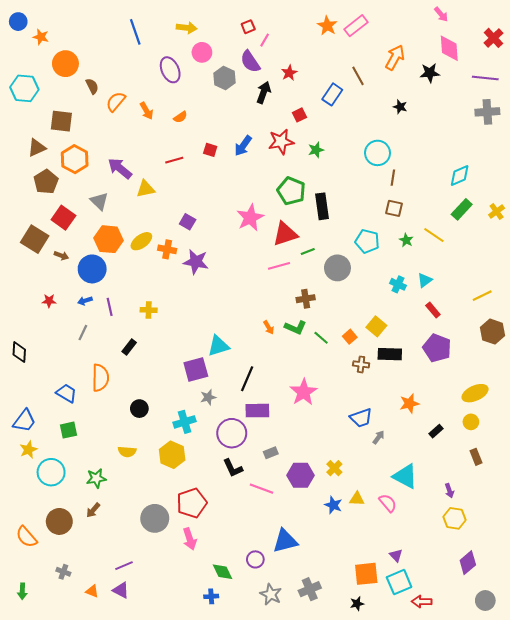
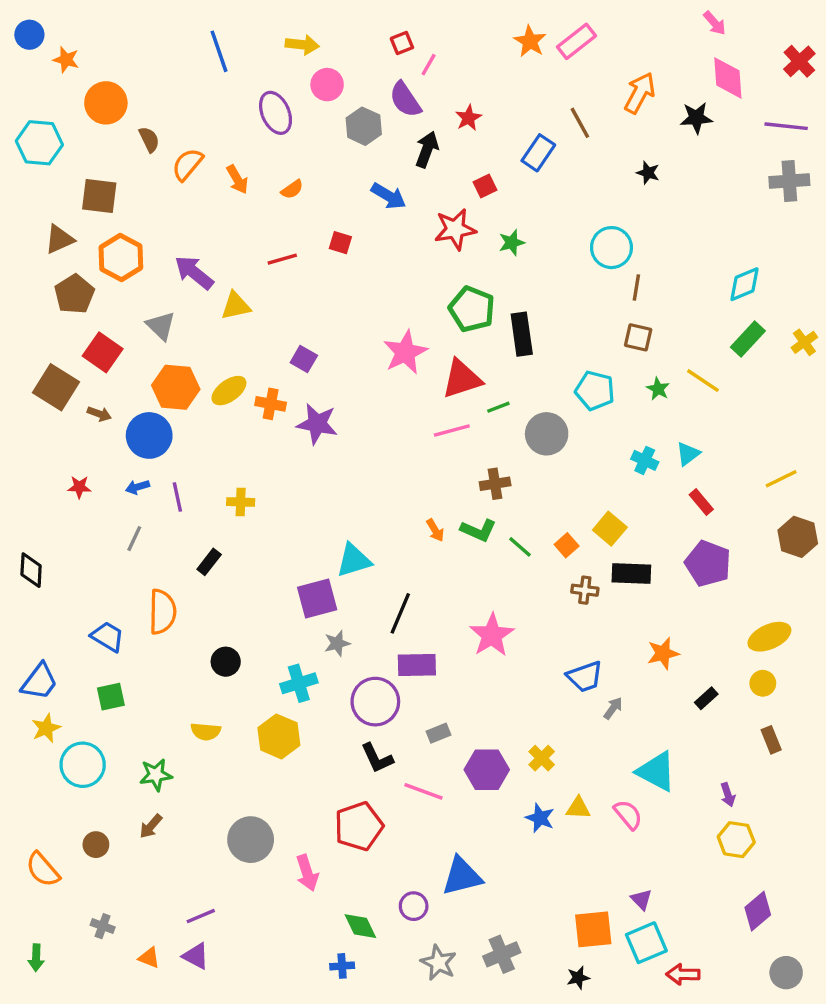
blue arrow: (243, 146) -> (389, 196), moved, turned -95
red pentagon: (192, 503) -> (359, 826), moved
brown circle: (59, 521) -> (96, 845), size x0.6

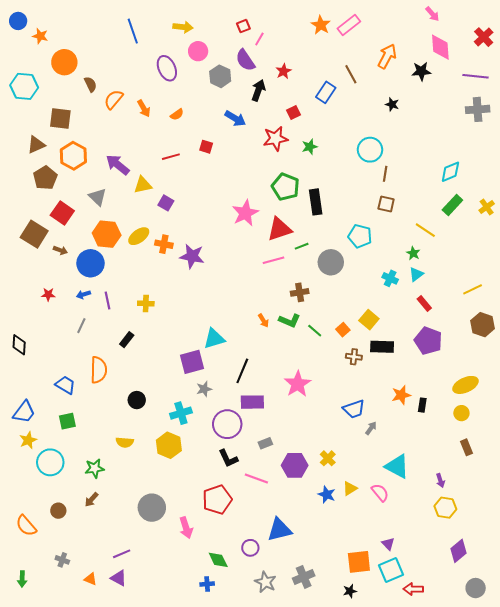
purple square: (304, 359) -> (166, 203), moved
green star: (658, 389) -> (413, 253), moved
black rectangle: (706, 698) -> (422, 405), moved, turned -40
yellow triangle: (578, 808) -> (350, 488), turned -35

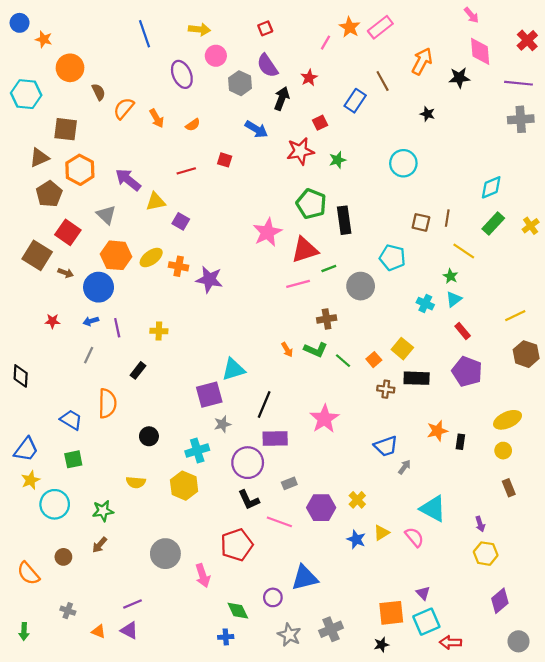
pink line: (259, 39) -> (326, 43), moved
brown line: (385, 174) -> (447, 218), moved

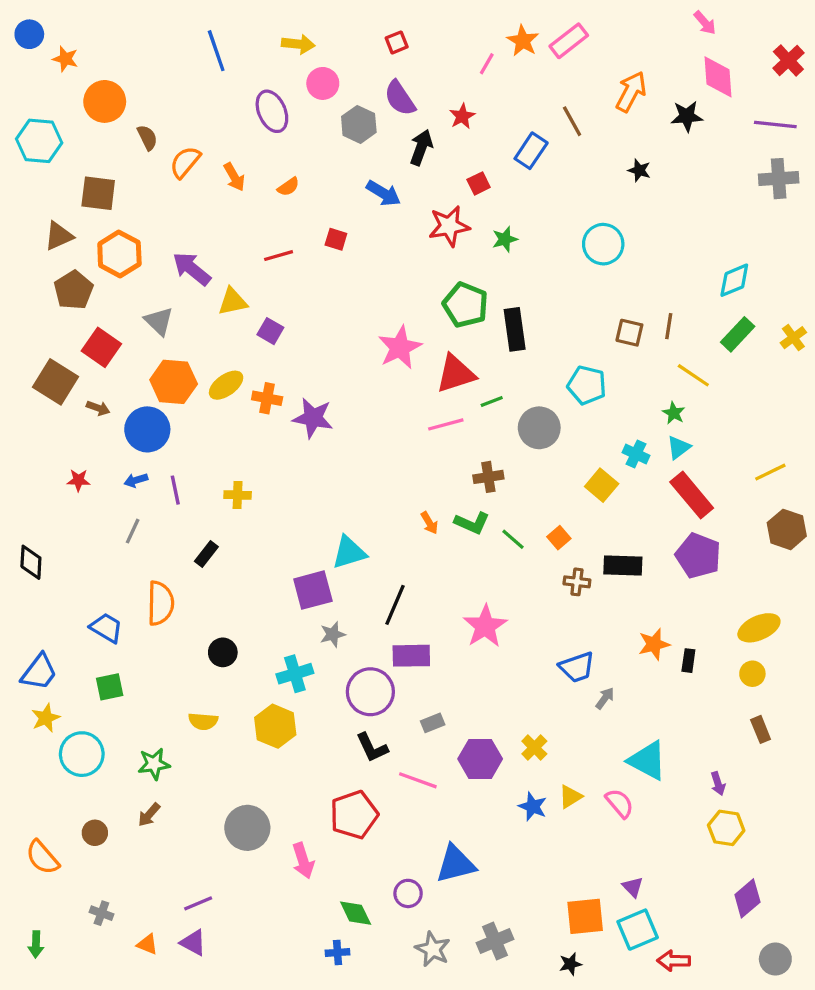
red rectangle: (463, 331) -> (692, 495), size x1.8
yellow square: (402, 349) -> (602, 485), moved

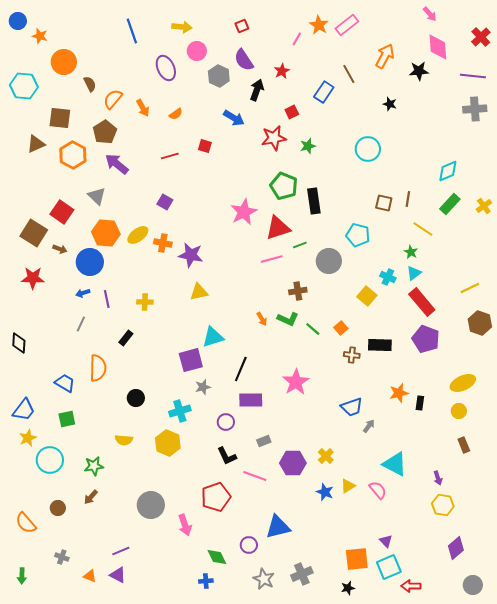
brown pentagon: (74, 290) -> (105, 132), moved
yellow triangle: (233, 302) -> (199, 292), moved
red star: (78, 480) -> (33, 278), moved, size x1.6
purple circle: (370, 692) -> (226, 422), size x0.6

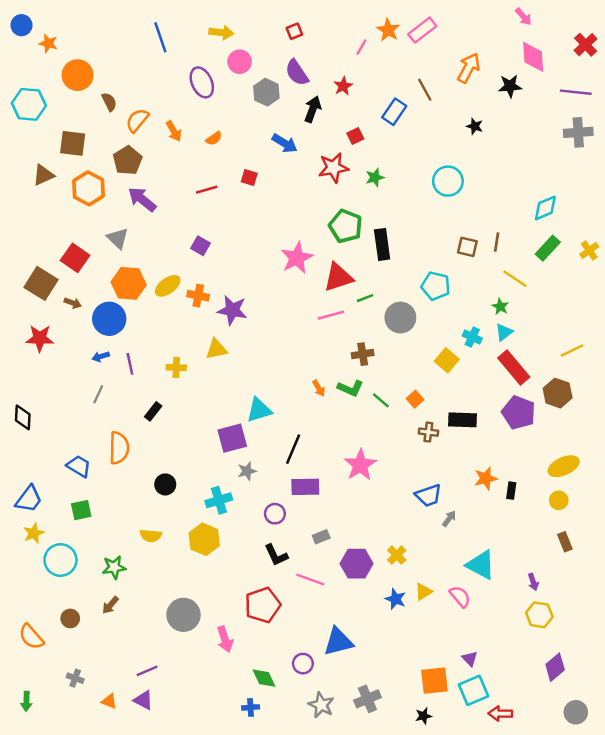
yellow triangle: (199, 292) -> (216, 349), moved
brown hexagon: (480, 323) -> (558, 393), moved

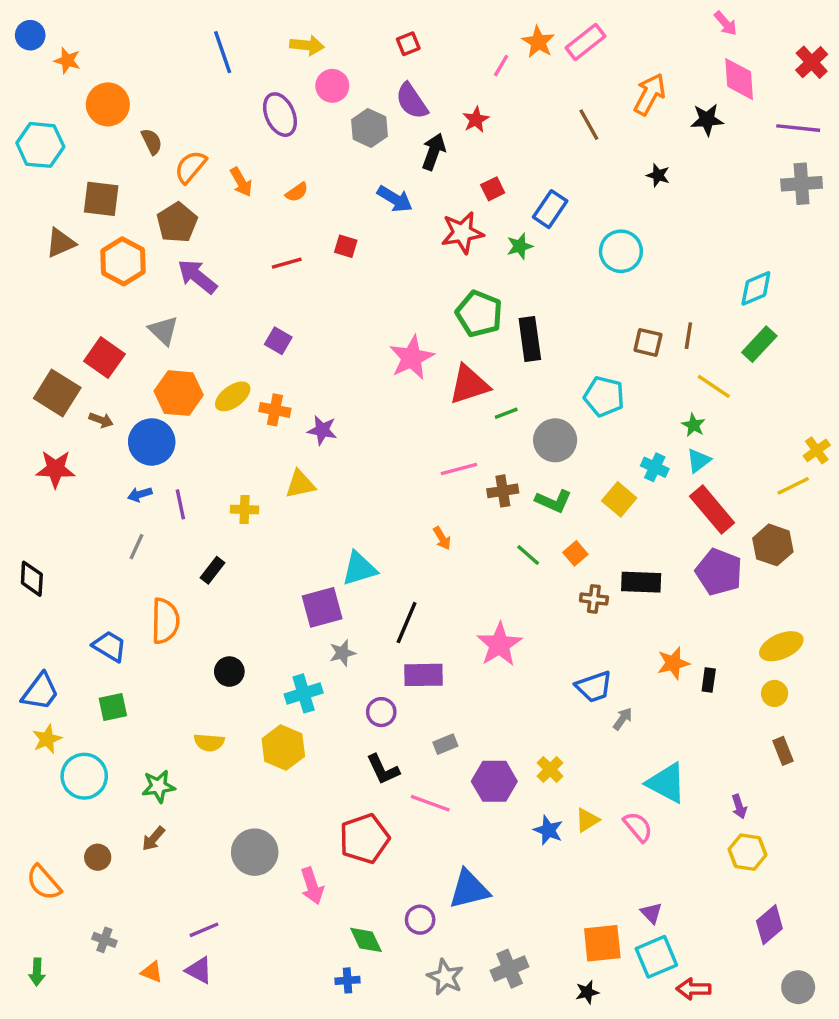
blue rectangle: (394, 112) -> (550, 209), moved
yellow cross: (589, 251) -> (817, 450), moved
purple star: (232, 310) -> (322, 430), size x0.7
pink line: (331, 315) -> (459, 469), moved
green L-shape: (350, 388) -> (553, 501), moved

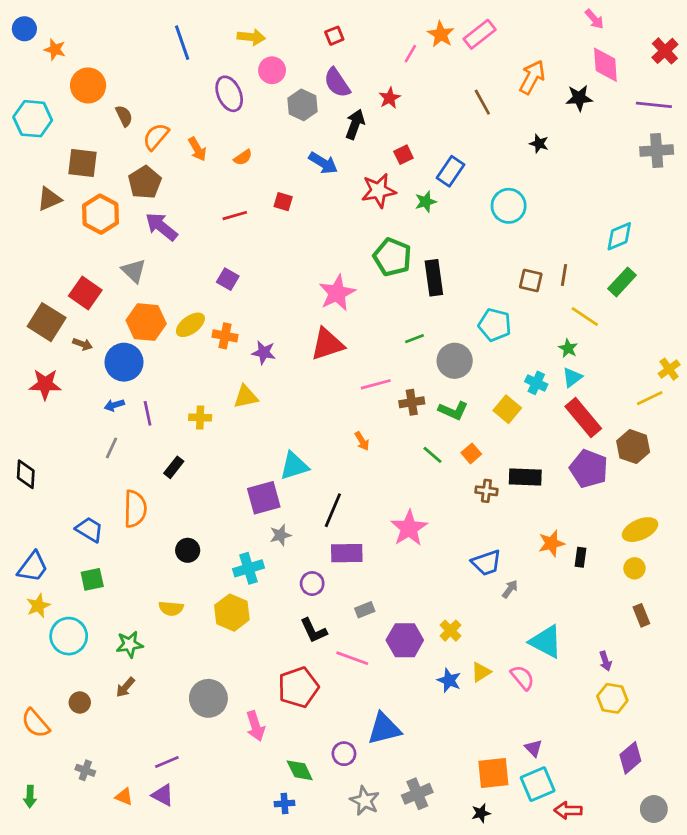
red triangle: (469, 385) -> (327, 344), moved

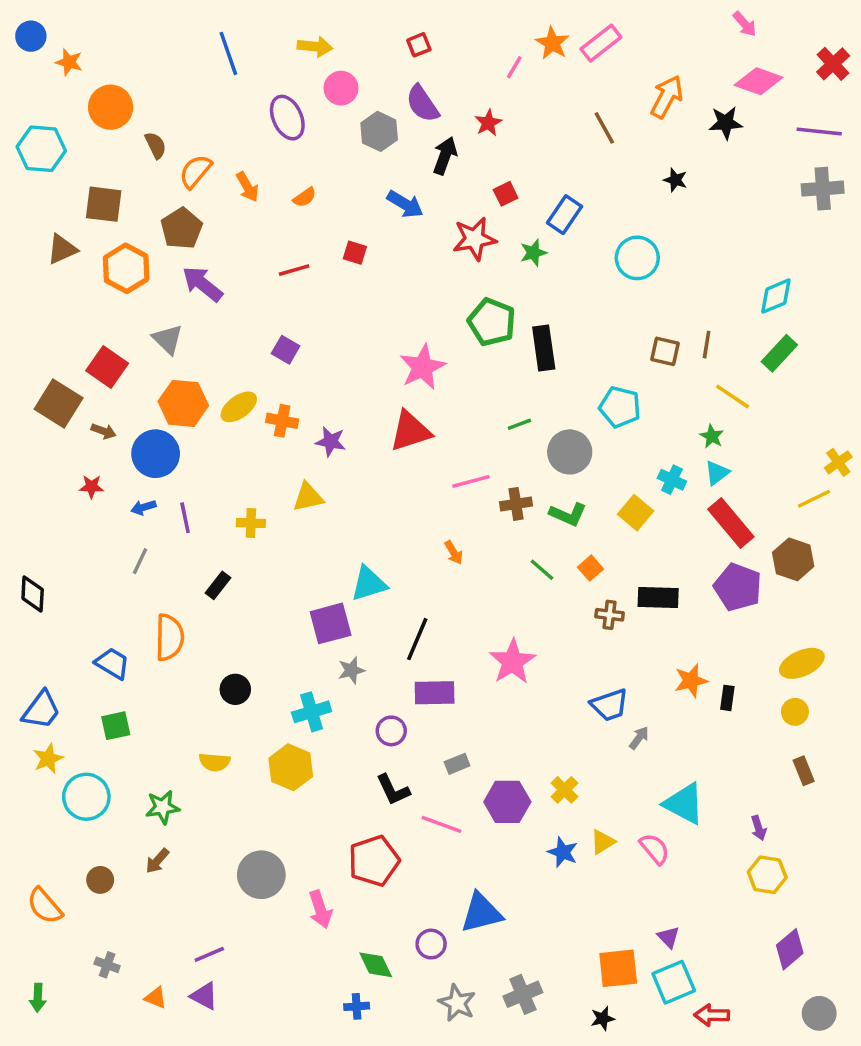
pink diamond: (605, 65) -> (759, 81), turned -66
red star: (45, 384) -> (91, 487), moved, size x0.6

